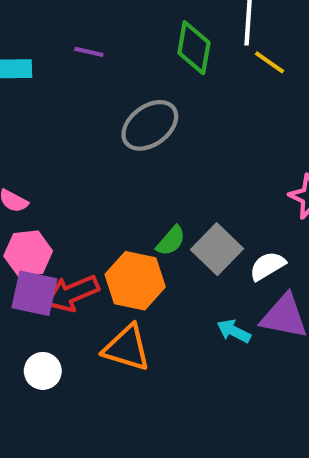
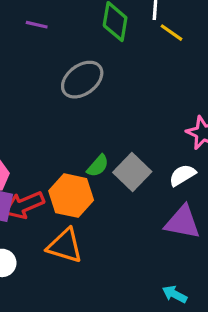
white semicircle: (267, 266) -> (182, 175), moved
cyan arrow: (234, 331) -> (175, 294), moved

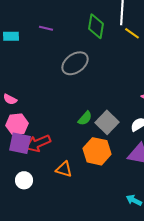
orange hexagon: (71, 196) -> (97, 151), moved
orange triangle: (65, 246) -> (64, 169), size x0.7

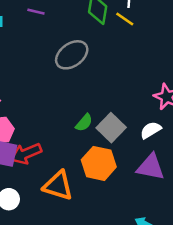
yellow line: (132, 33) -> (125, 19), moved
orange triangle: (64, 169) -> (58, 186), size x1.5

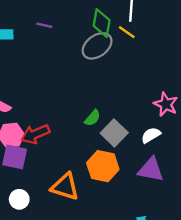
gray ellipse: (72, 55) -> (97, 46), moved
green semicircle: (84, 123) -> (92, 118), moved
red arrow: (26, 154) -> (35, 134), moved

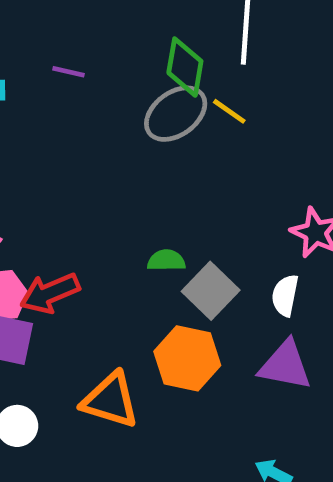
yellow line: (127, 32) -> (229, 111), moved
green semicircle: (92, 118) -> (166, 260), turned -132
white semicircle: (151, 135) -> (285, 295), turned -48

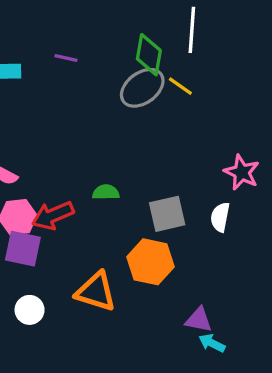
green semicircle: (166, 260) -> (106, 192), moved
gray square: (211, 291) -> (167, 214), turned 33
purple triangle: (285, 365) -> (199, 320), moved, size x0.7

